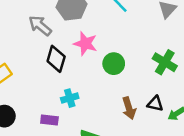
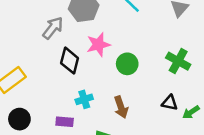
gray arrow: (40, 26) -> (53, 28), turned 90
pink star: (85, 44) -> (98, 45), turned -30
brown arrow: (129, 108) -> (121, 107), moved

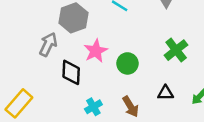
green cross: (178, 61) -> (176, 50), turned 35
black triangle: (170, 103) -> (165, 93), moved

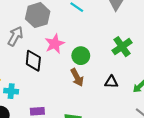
cyan cross: (93, 107) -> (11, 91), moved, turned 32
brown arrow: (131, 107) -> (77, 77), moved

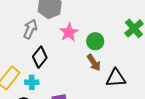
black diamond: (33, 61) -> (40, 57), moved, turned 40
black triangle: (111, 82) -> (116, 78), moved, size x1.5

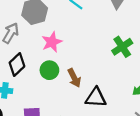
green circle: (95, 41) -> (49, 70), moved

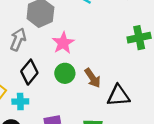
green cross: (122, 47) -> (139, 38), turned 30

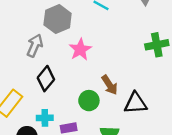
green circle: (65, 73) -> (89, 101), moved
cyan cross: (20, 102) -> (45, 118), moved

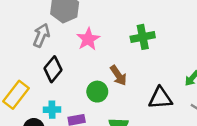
green cross: (157, 45) -> (143, 37), moved
black triangle: (136, 103) -> (160, 98), moved

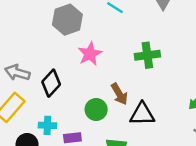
gray arrow: (41, 35) -> (17, 73), moved, turned -100
black triangle: (160, 98) -> (142, 114), moved

